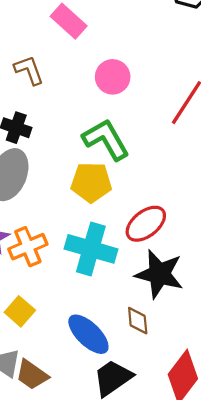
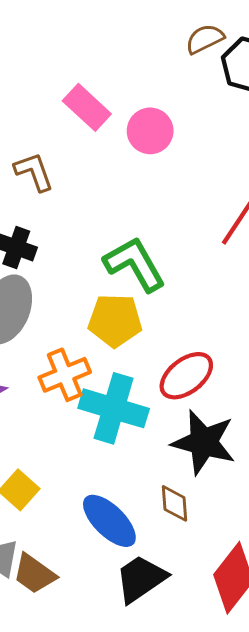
pink circle: (113, 77) -> (150, 131), moved
orange cross: (28, 247) -> (65, 375), moved

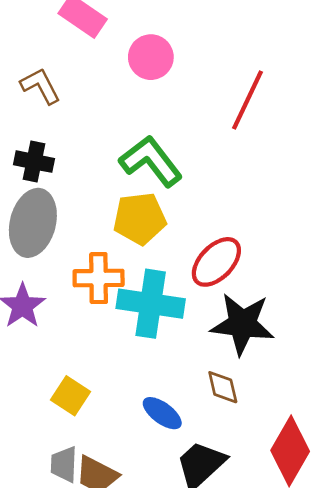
pink circle: (150, 131) -> (151, 57), moved
orange cross: (65, 375) -> (99, 278), turned 30
blue ellipse: (109, 521) -> (162, 413), size x0.7

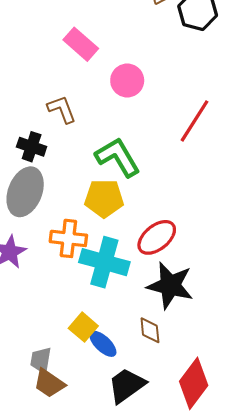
brown L-shape: (40, 86) -> (62, 109), moved
yellow square: (70, 396) -> (83, 327), moved
gray trapezoid: (64, 464) -> (41, 360), moved

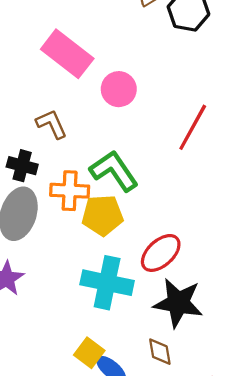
pink rectangle: (81, 44) -> (67, 54), size x1.4
orange cross: (68, 238) -> (70, 191), moved

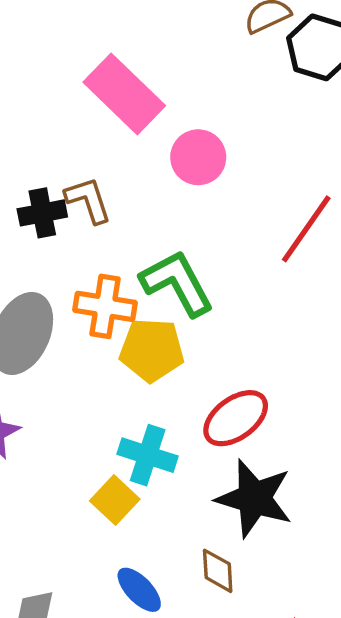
black cross: (22, 166) -> (42, 213), moved, turned -32
cyan cross: (107, 283) -> (148, 455), size x0.7
yellow square: (89, 353) -> (115, 500), moved

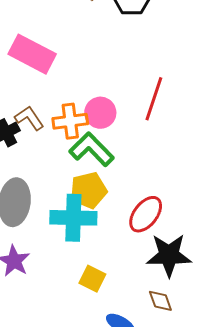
pink circle: (198, 157) -> (100, 113), moved
orange cross: (105, 306) -> (70, 121), moved
cyan cross: (148, 455) -> (73, 218), moved, size x1.4

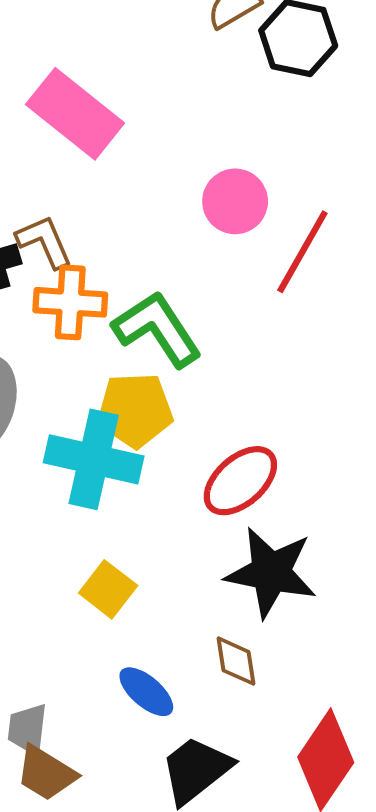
pink circle: (100, 113) -> (235, 201), moved
orange cross: (70, 121) -> (70, 302), moved

